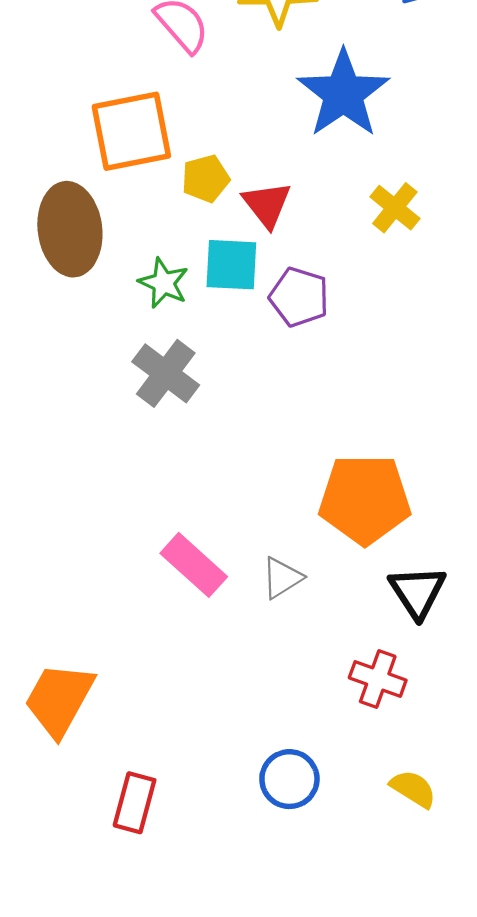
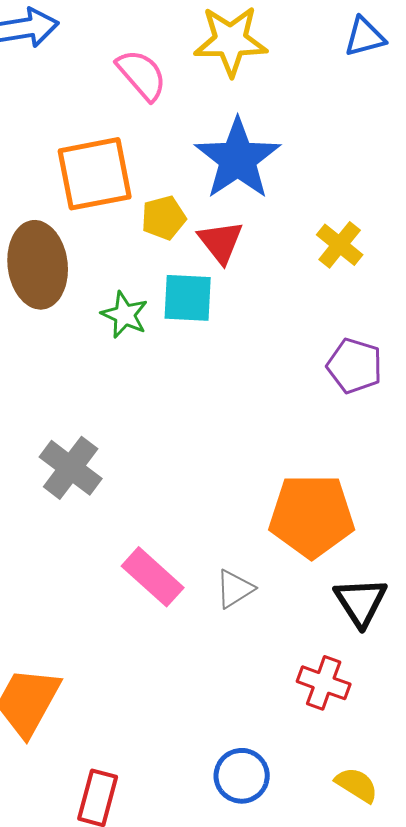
blue star: (343, 94) -> (238, 159), moved
purple pentagon: (299, 297) -> (355, 366), moved
gray cross: (166, 373) -> (71, 468), moved

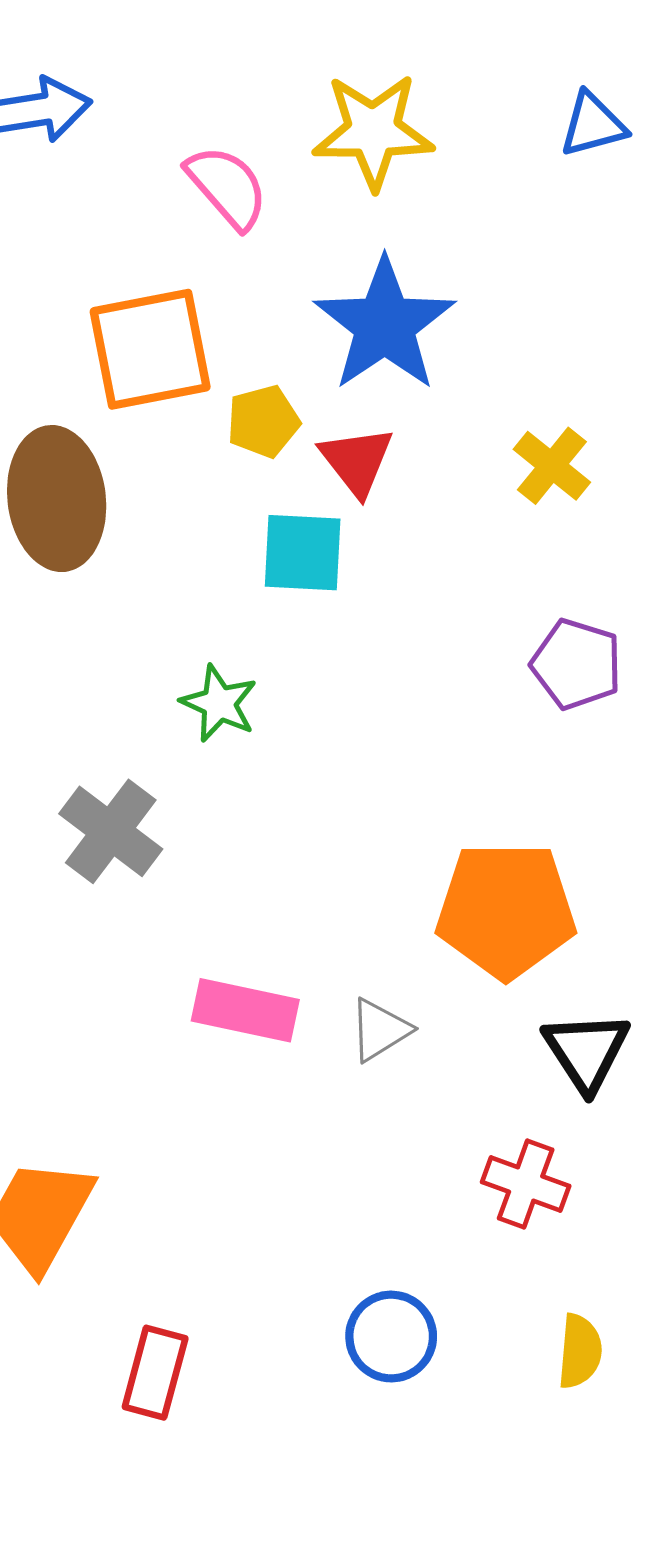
green star: (125, 315) -> (219, 704), moved
pink rectangle: (153, 577) -> (245, 1010), turned -30
yellow semicircle: (357, 785) -> (580, 1351), turned 63

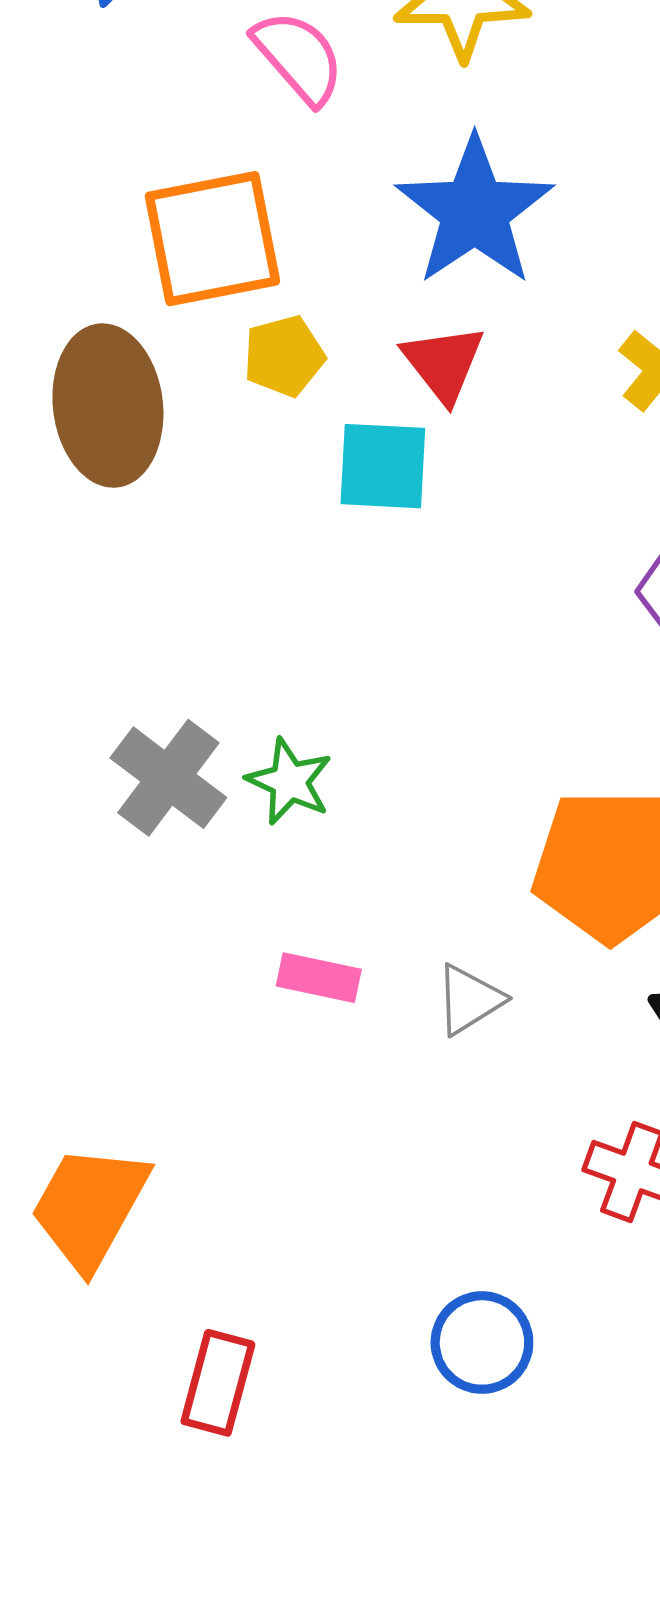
yellow pentagon: (263, 421) -> (284, 356), moved
green star: (219, 704) -> (289, 781), moved
pink rectangle: (245, 1010) -> (319, 978), size x0.7

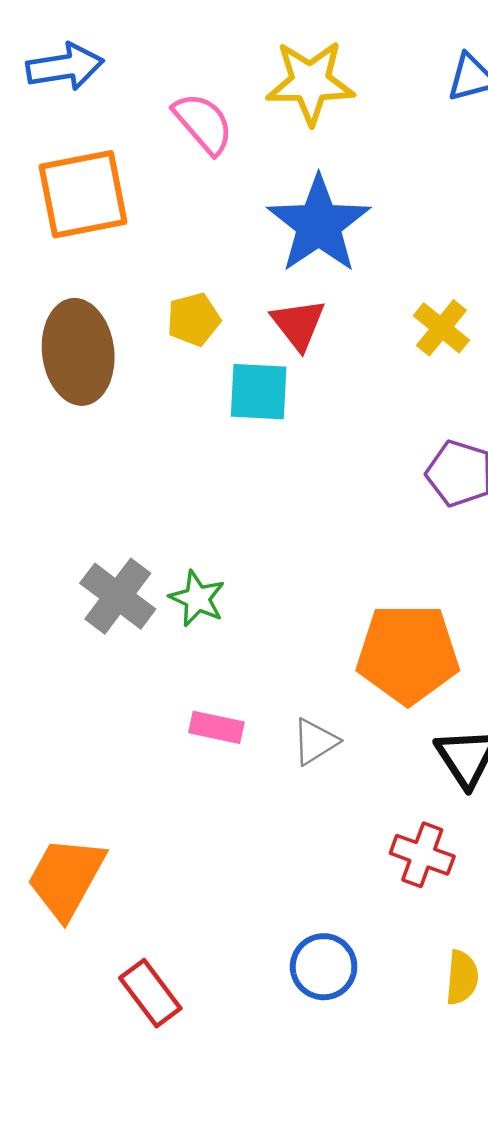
orange square: (212, 239) -> (83, 194), moved
red rectangle: (218, 1383) -> (150, 993), turned -52

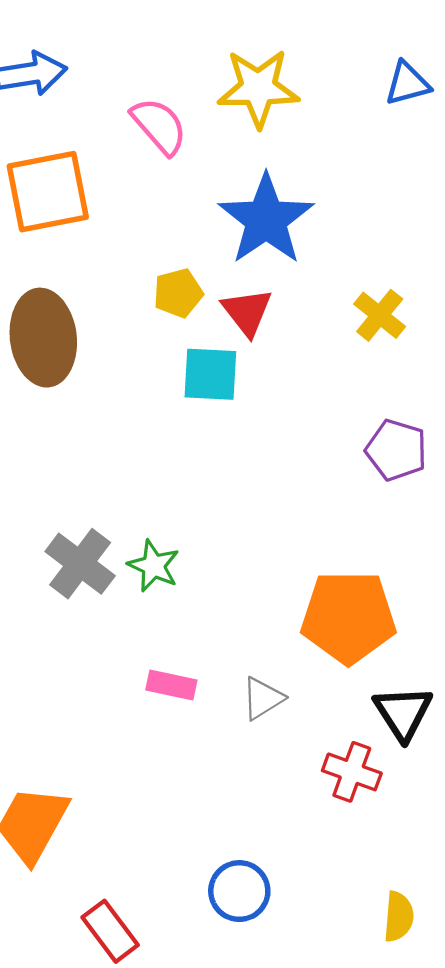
yellow pentagon: (194, 319) -> (178, 293), moved
red cross: (422, 855) -> (352, 772), moved
blue circle: (324, 967) -> (239, 891), moved

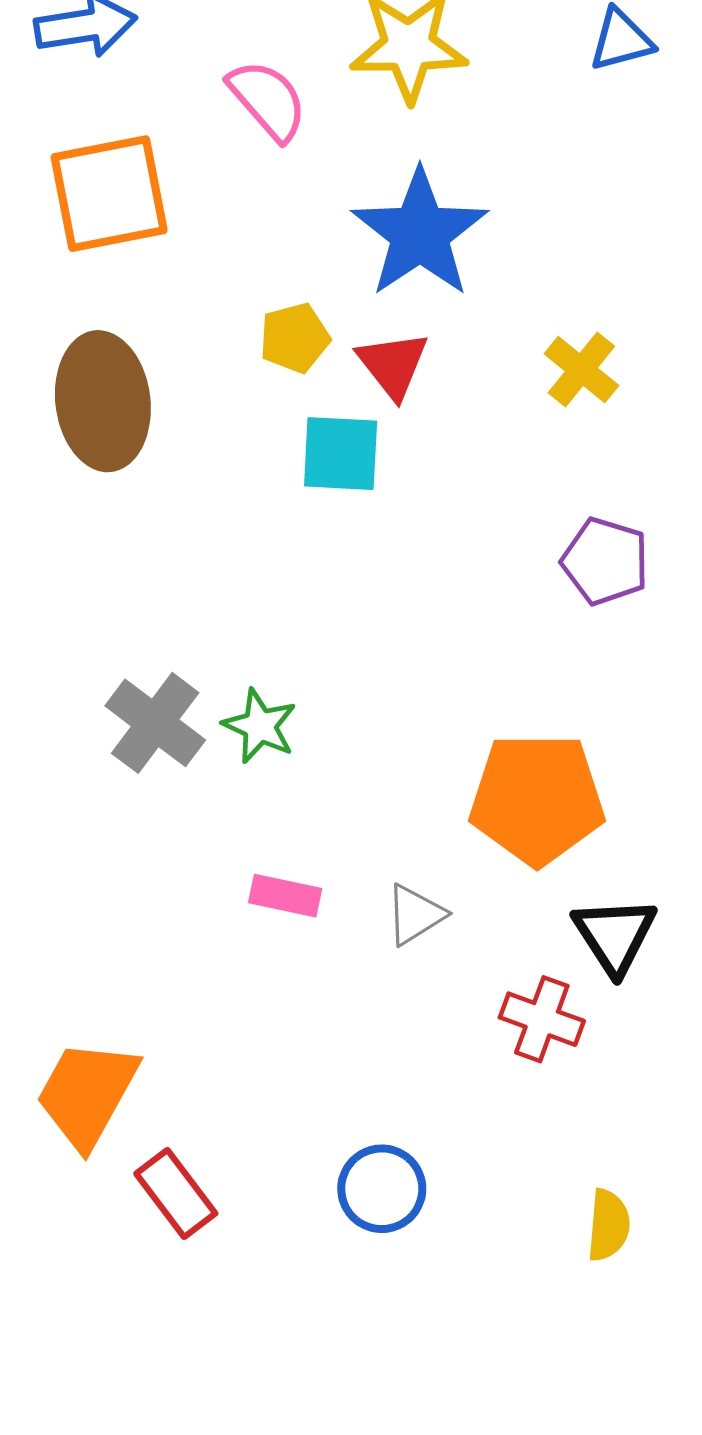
red rectangle: (110, 931) -> (176, 1194), moved

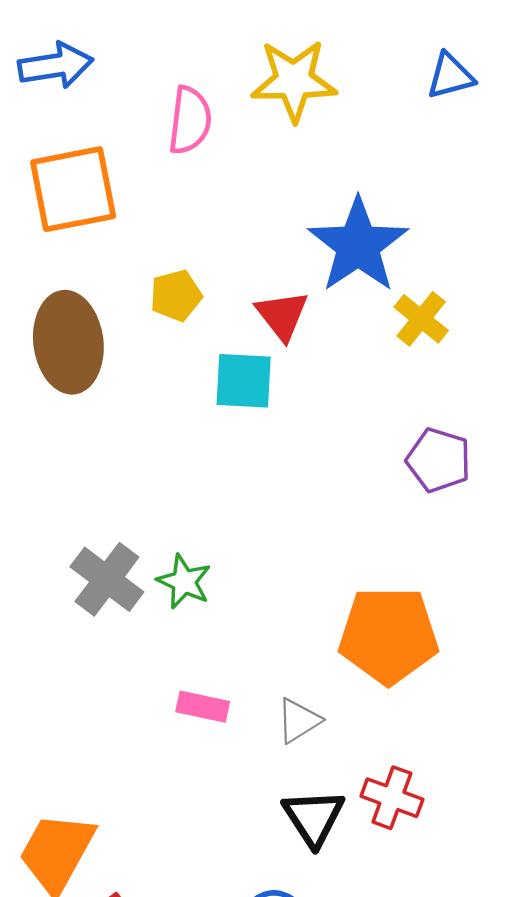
pink semicircle: (268, 100) -> (190, 120), turned 48
blue star: (420, 233) -> (358, 245), moved
yellow pentagon: (295, 338) -> (176, 295), moved
black triangle: (615, 935) -> (314, 818), moved

